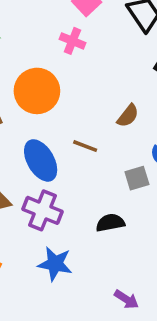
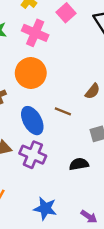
pink cross: (72, 41) -> (35, 33), moved, size x1.5
blue star: (55, 264) -> (45, 208), moved

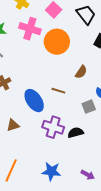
orange circle: (31, 73) -> (57, 42), moved
purple cross: (33, 155) -> (53, 127), moved

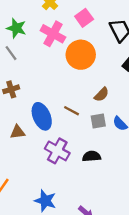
gray square: (89, 107) -> (98, 121), moved
brown triangle: (13, 125) -> (18, 132), moved
black semicircle: (76, 133) -> (92, 156), moved

